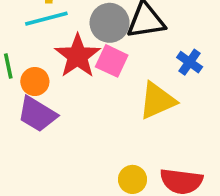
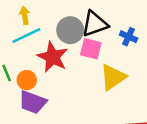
pink square: (112, 61) -> (91, 49), moved
blue cross: (190, 62) -> (129, 37), moved

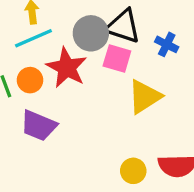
black triangle: (95, 24) -> (123, 26), turned 36
orange circle: (27, 80) -> (30, 80), moved

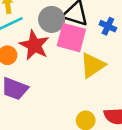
pink square: (117, 58) -> (71, 38), size x1.4

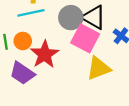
red star: (34, 45) -> (45, 54), moved

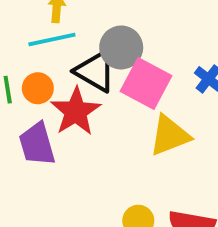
black triangle: (94, 17) -> (95, 71), moved
purple trapezoid: (22, 73) -> (37, 144), turned 40

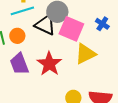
red star: (76, 111) -> (49, 64), moved

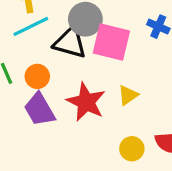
orange circle: (17, 36) -> (37, 76), moved
yellow triangle: (85, 54) -> (128, 95), moved, size x0.6

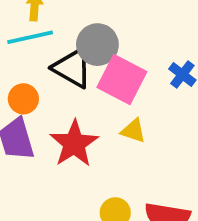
yellow triangle: (128, 95) -> (133, 131), moved, turned 40

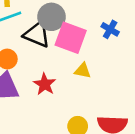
red star: (74, 144) -> (45, 84), size x0.7

